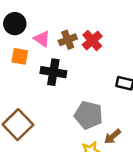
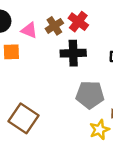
black cross: (53, 72) -> (73, 53), moved

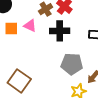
pink triangle: (29, 30) -> (30, 26), moved

